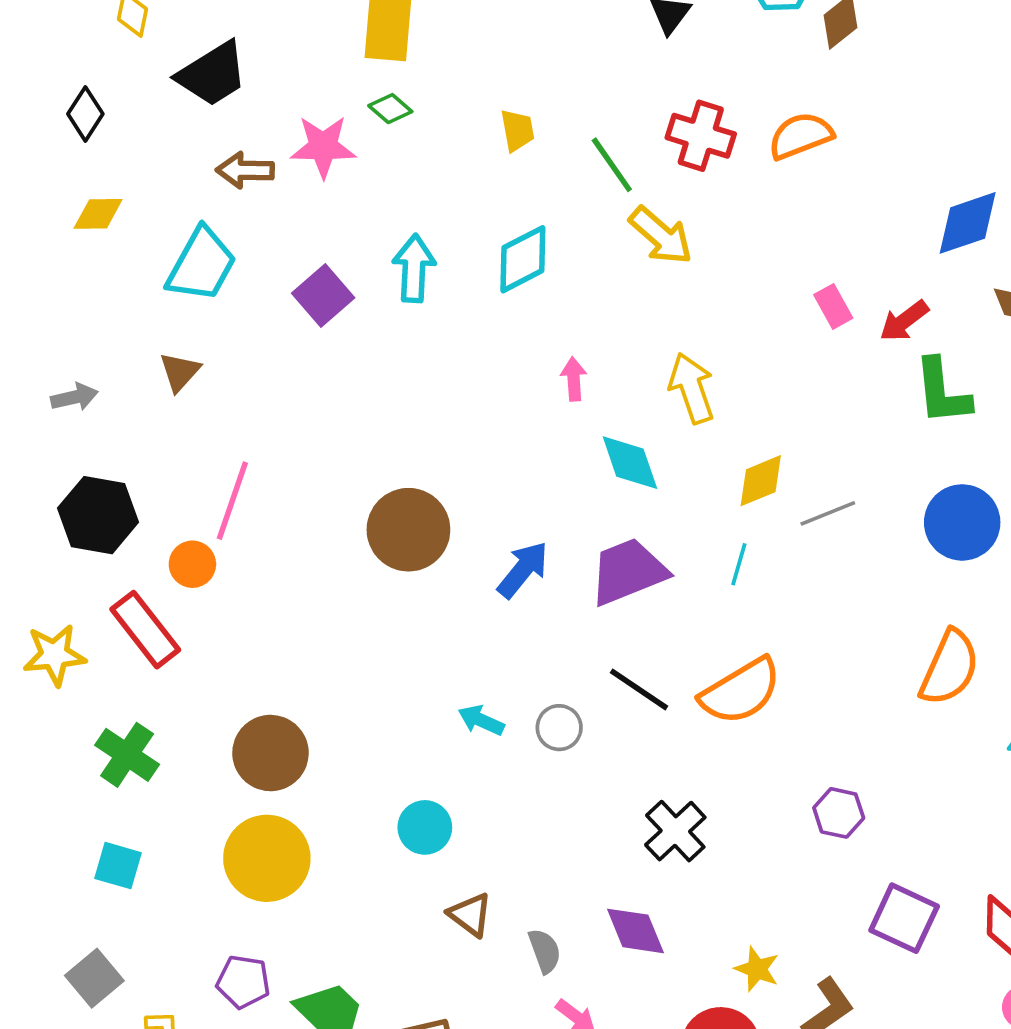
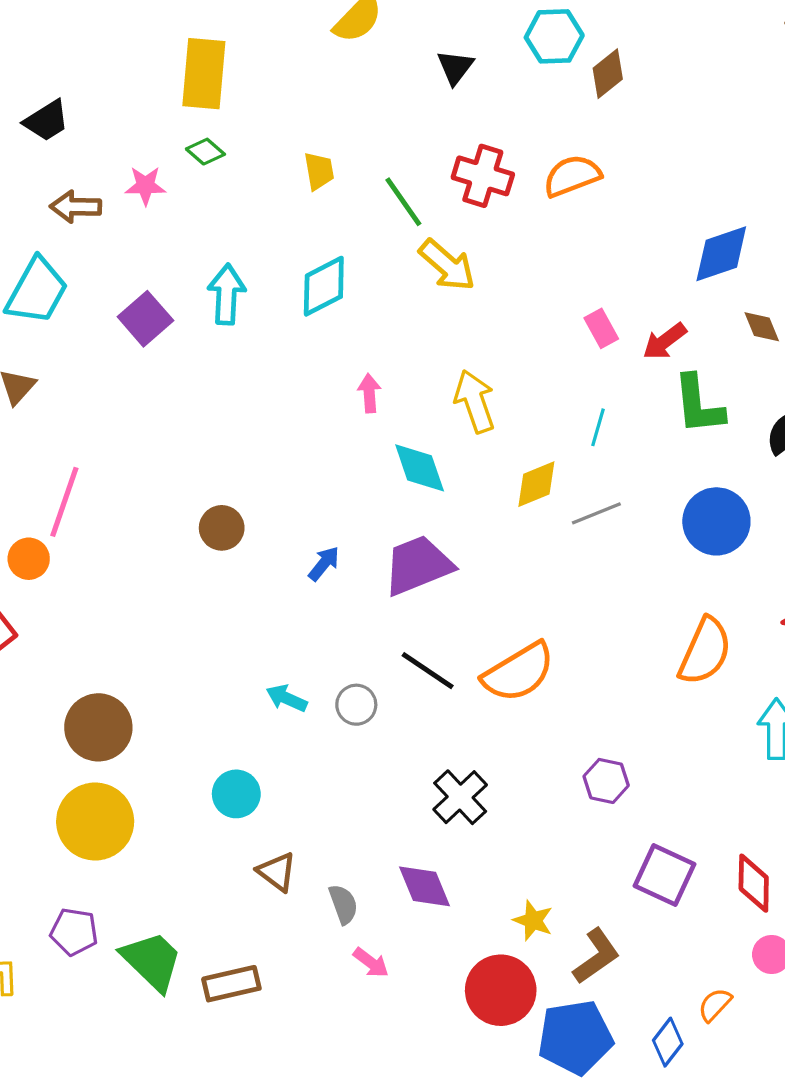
black trapezoid: (212, 74) -> (46, 121), size x0.7
pink star: (323, 147) -> (145, 186), size x0.7
brown circle: (408, 530) -> (222, 528), size x0.6
cyan line: (739, 564) -> (598, 427), moved
blue arrow: (523, 570) -> (324, 564), size x0.7

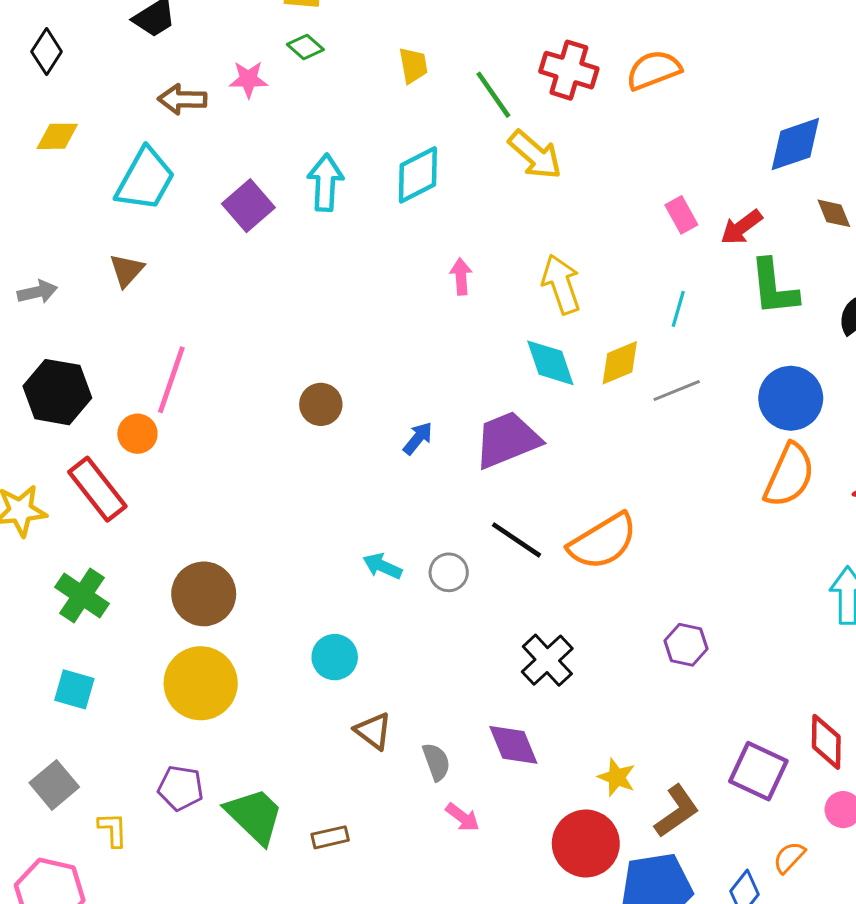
cyan diamond: (420, 468) -> (550, 363), moved
orange semicircle: (705, 651) -> (789, 475), moved
purple square: (665, 875) -> (758, 771), moved
brown rectangle: (231, 984) -> (330, 837), size x0.7

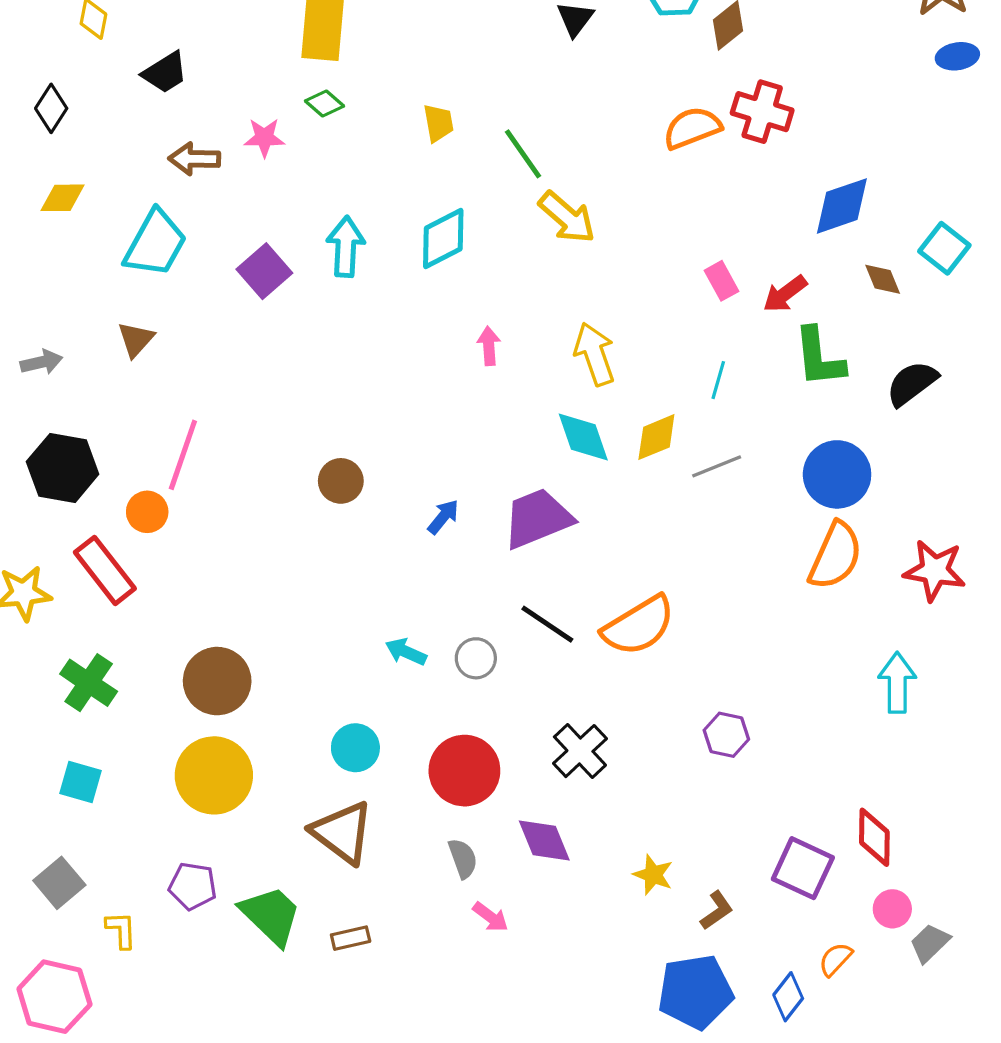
red cross: (569, 70) -> (762, 112), moved
brown triangle: (373, 731) -> (342, 832), moved, size x1.6
brown L-shape: (677, 811) -> (717, 910), size x0.7
red circle: (586, 843) -> (464, 771), moved

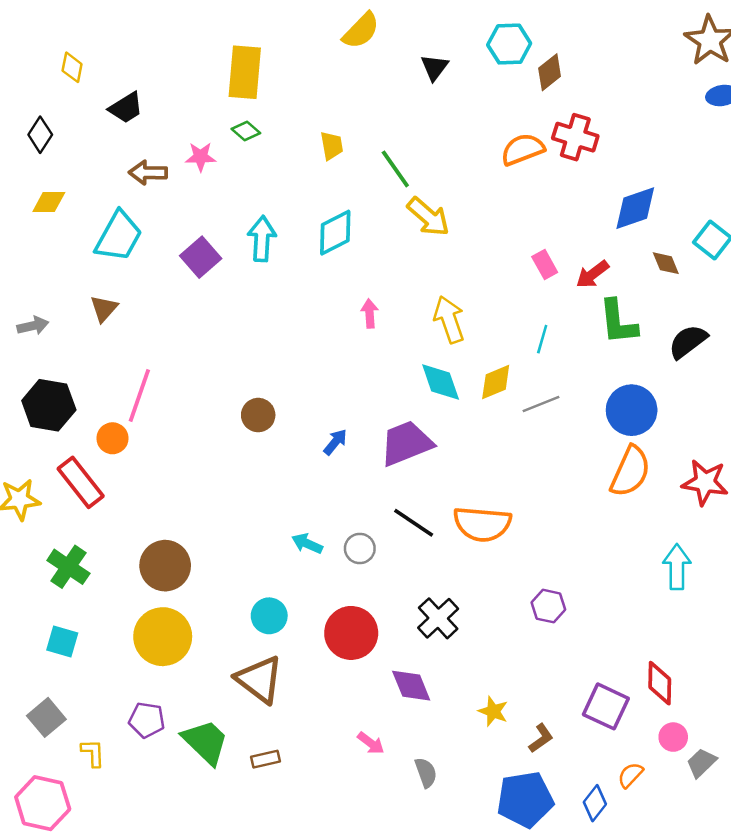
orange semicircle: (639, 626) -> (482, 524), turned 36
gray semicircle: (463, 858) -> (426, 773), moved

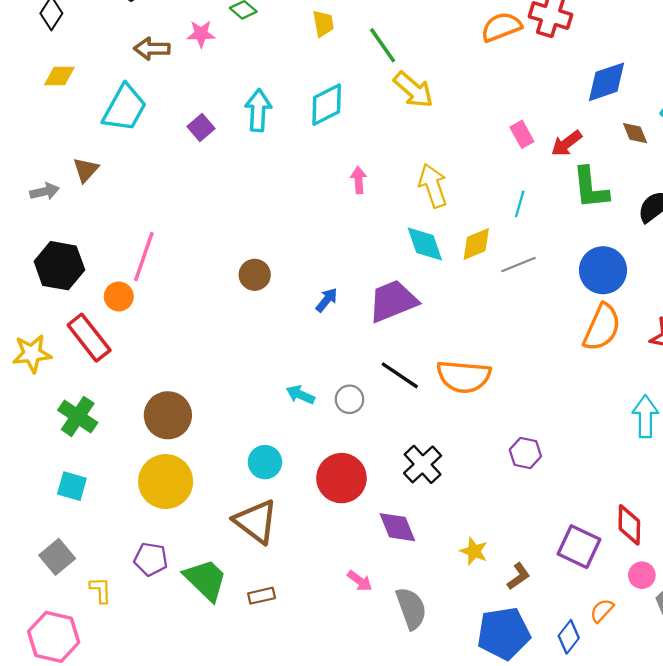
purple square: (201, 257) -> (201, 127), size x0.7
brown triangle: (104, 309) -> (86, 170), moved
gray semicircle: (426, 773) -> (411, 608), size x1.5

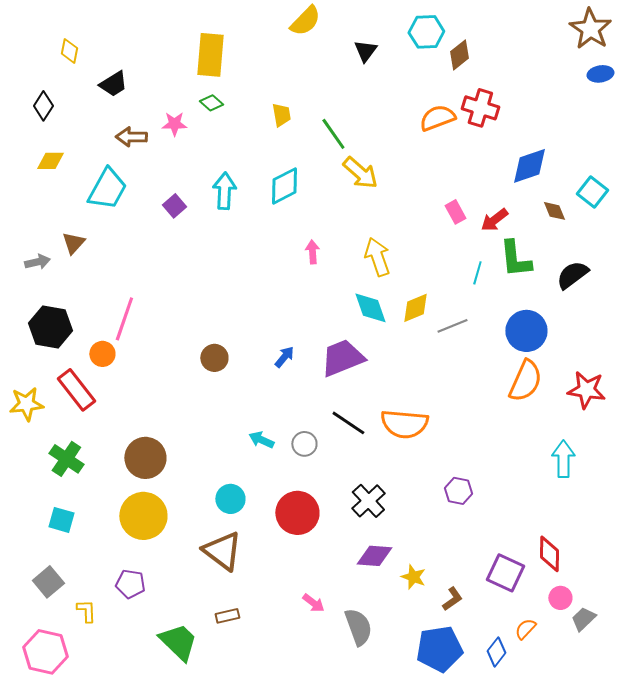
cyan line: (520, 204) -> (477, 273), moved
brown circle: (255, 275) -> (214, 358), moved
purple diamond: (397, 527) -> (374, 556), moved, turned -63
green trapezoid: (206, 580) -> (178, 642), moved

